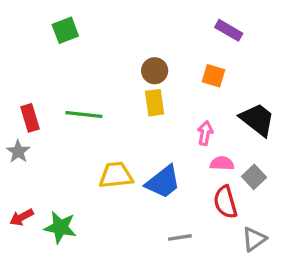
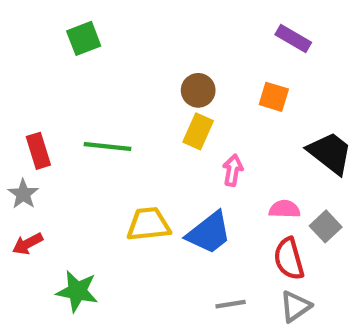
yellow rectangle: (155, 103) -> (198, 131), turned 32
pink arrow: (205, 133) -> (233, 170), moved
red arrow: (22, 217) -> (28, 244), moved
gray triangle: (254, 239) -> (295, 306), moved

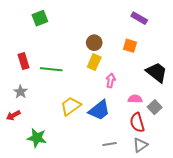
red rectangle: (38, 151) -> (24, 61), moved
gray star: (23, 194) -> (20, 92), moved
yellow trapezoid: (148, 224) -> (71, 106), turned -30

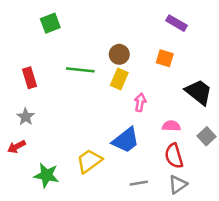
green line: (51, 69) -> (80, 70), moved
yellow trapezoid: (71, 106) -> (89, 161), moved
gray square: (155, 107) -> (206, 136), moved

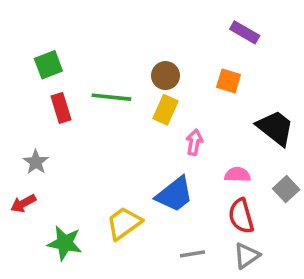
green square: (50, 23) -> (48, 65), moved
red rectangle: (29, 78) -> (61, 108), moved

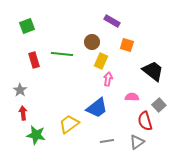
purple rectangle: (245, 32) -> (112, 21), moved
green square: (48, 65) -> (27, 26), moved
yellow rectangle: (165, 110) -> (101, 61), moved
red arrow: (23, 203) -> (23, 113), moved, turned 112
red semicircle: (241, 216) -> (145, 121), moved

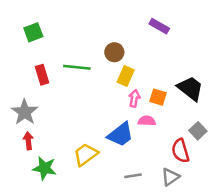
purple rectangle: (112, 21) -> (159, 26), moved
orange square: (127, 45) -> (158, 97), moved
gray star: (20, 90) -> (25, 112), size x1.5
pink semicircle: (132, 97) -> (147, 121), moved

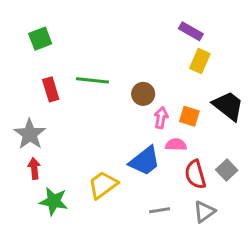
brown circle: (114, 52) -> (143, 94), moved
yellow rectangle: (126, 76) -> (200, 61), moved
gray square: (198, 131) -> (227, 170), moved
red semicircle: (180, 151) -> (195, 174), moved

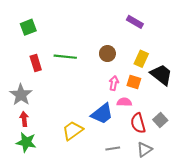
yellow rectangle: (200, 61) -> (141, 59), moved
brown circle: (143, 94) -> (107, 54), moved
green star: (54, 201) -> (26, 142), moved

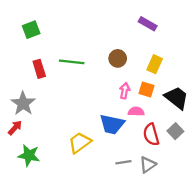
black trapezoid: (161, 75) -> (177, 98), moved
blue trapezoid: (102, 114) -> (112, 124), turned 50
red arrow: (24, 119) -> (15, 128), moved, turned 48
gray triangle: (144, 150) -> (148, 165), moved

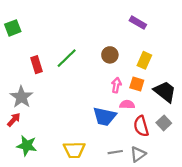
green square: (31, 30) -> (13, 28), moved
green line: (72, 62) -> (67, 58), turned -50
yellow trapezoid: (80, 143) -> (74, 150), moved, turned -145

